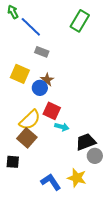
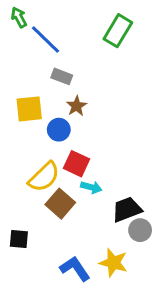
yellow square: (20, 74) -> (29, 109), turned -30
brown star: (47, 80) -> (77, 106), moved
brown square: (27, 138) -> (60, 204), moved

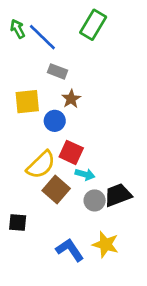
green arrow: (19, 17) -> (18, 29), moved
green rectangle: (118, 31) -> (93, 25), moved
gray circle: (140, 230) -> (95, 200), moved

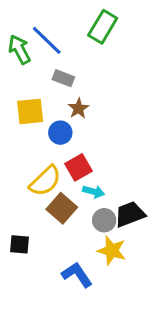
green arrow: (18, 29) -> (20, 49), moved, size x1.4
red square: (71, 152) -> (78, 167), turned 35
yellow star: (106, 244) -> (112, 251), moved

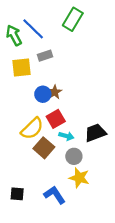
gray rectangle: (63, 78) -> (45, 56), turned -40
brown star: (78, 108) -> (55, 92), moved
yellow square: (30, 111) -> (21, 67), moved
black trapezoid: (130, 214) -> (95, 133), moved
black square: (20, 244) -> (17, 194), moved

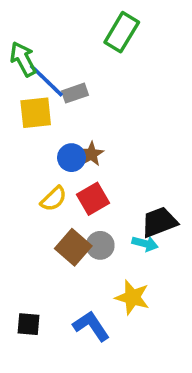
blue line: (33, 29) -> (46, 81), moved
yellow semicircle: (32, 128) -> (54, 199), moved, size x0.7
cyan arrow: (66, 136) -> (145, 244), moved
gray circle: (74, 156) -> (100, 245), moved

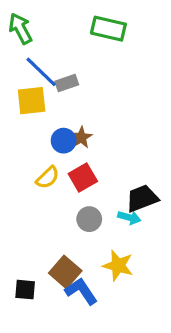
green rectangle: (122, 32) -> (108, 29), turned 72
green arrow: (23, 59) -> (20, 29), moved
brown square: (73, 247) -> (65, 272), moved

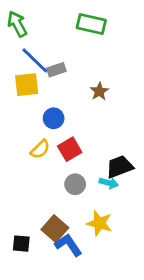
brown star: (81, 137) -> (99, 91), moved

